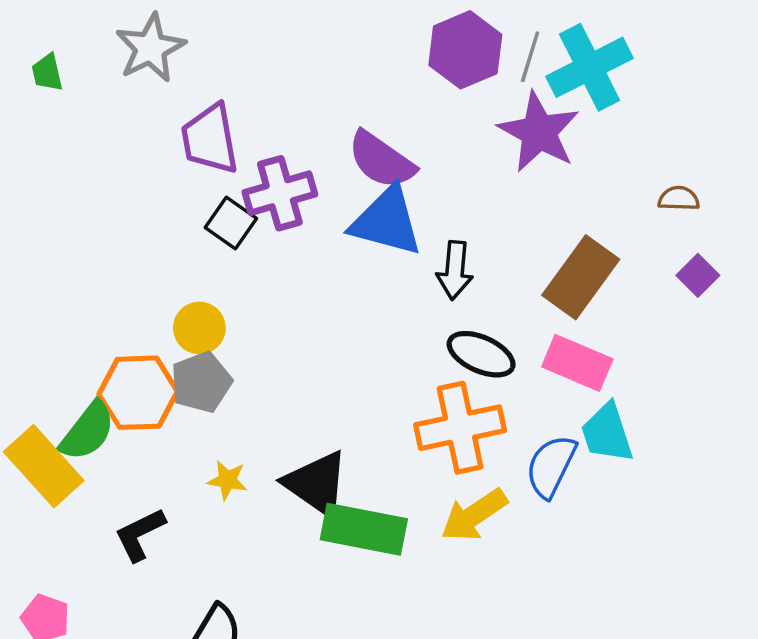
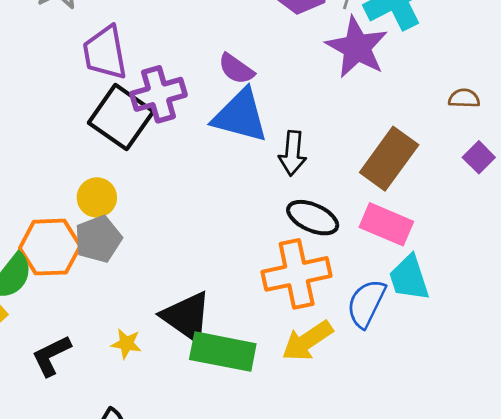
purple semicircle: (381, 160) -> (236, 69), size x0.7
black square: (231, 223) -> (121, 117), size x1.6
yellow star: (227, 480) -> (126, 344), moved

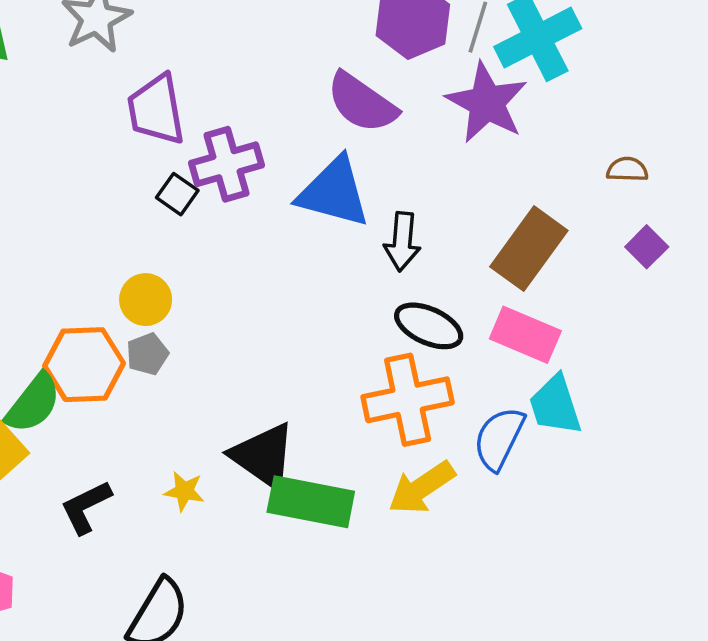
purple semicircle: (236, 69) -> (362, 103), moved, size x1.5
black square: (121, 117) -> (177, 194), size x0.5
gray pentagon: (98, 239) -> (147, 354), size x0.7

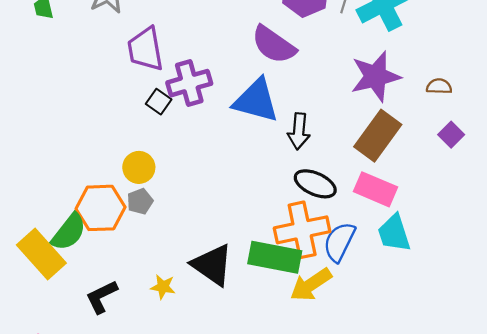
purple star: (487, 103) -> (375, 76), moved, turned 30
blue semicircle: (499, 438) -> (339, 242), moved
green rectangle: (311, 502) -> (275, 257), moved

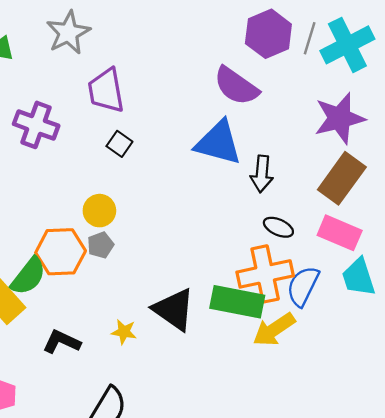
purple cross: (189, 83) -> (36, 125), moved, turned 36
black ellipse: (315, 184) -> (278, 227), size x0.7
black L-shape: (102, 297) -> (62, 342), turned 51

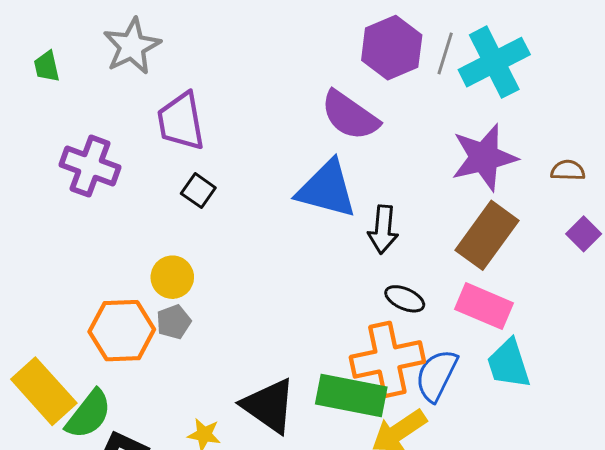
green semicircle: (28, 276) -> (89, 414), moved

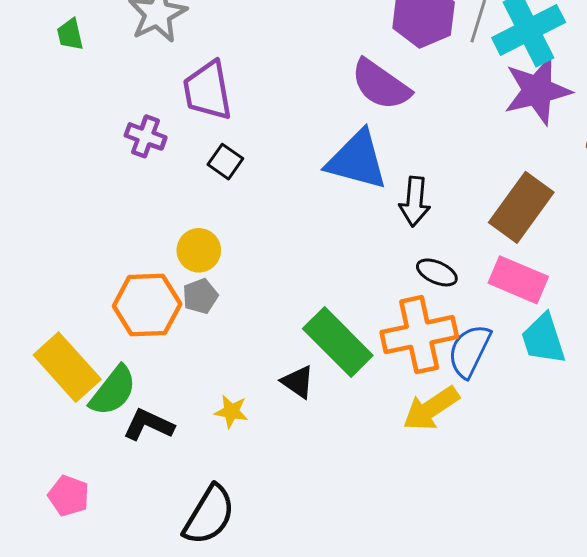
purple star: (484, 157) -> (537, 91), moved
purple cross: (90, 166) -> (146, 136), moved, size x0.7
green rectangle: (351, 396) -> (338, 342), moved, turned 34
black triangle: (269, 406) -> (298, 382), size x0.6

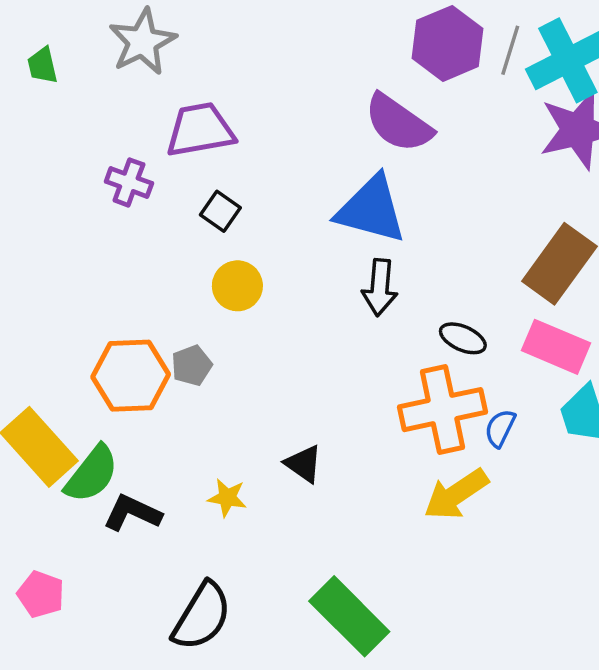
purple trapezoid: (208, 91) -> (200, 130), turned 90
black arrow: (415, 201) -> (380, 288), moved
yellow circle: (199, 250) -> (237, 286), moved
green rectangle: (338, 342) -> (349, 616), moved
blue semicircle: (469, 351) -> (500, 428), size x0.6

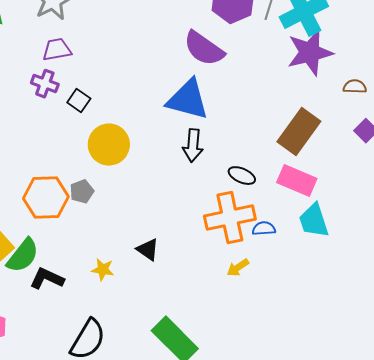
purple trapezoid: (200, 130) -> (57, 50), moved, size x0.7
black square: (220, 211) -> (79, 101), moved
yellow circle: (237, 286) -> (109, 145), size x1.4
blue semicircle: (500, 428) -> (264, 229), turned 60
yellow arrow: (456, 494) -> (238, 268), size x0.6

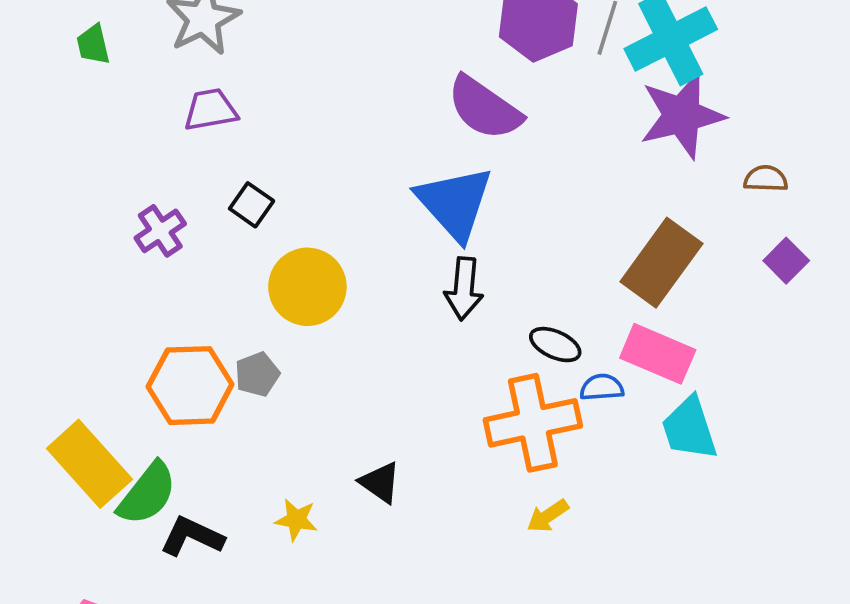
purple cross: (45, 84) -> (160, 231), moved, turned 36
blue triangle: (188, 100) -> (455, 203), turned 33
blue semicircle: (264, 229) -> (602, 387), moved

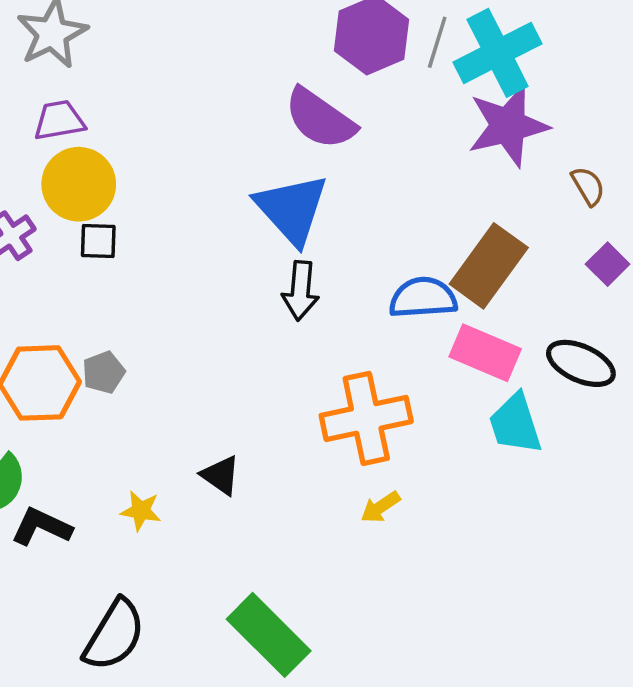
brown semicircle: (766, 179) -> (588, 186), turned 57
black square: (252, 205) -> (98, 241), moved, turned -33
yellow circle: (307, 287) -> (79, 184), moved
black ellipse: (555, 345) -> (581, 363), moved, size x1.4
blue semicircle: (602, 387) -> (423, 298), moved, size x1.6

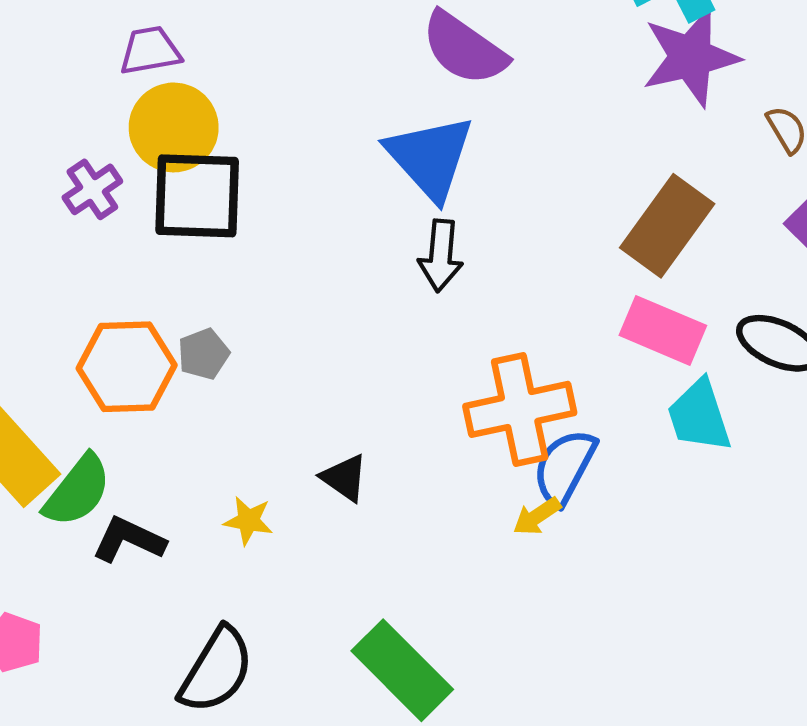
black square: (98, 241) -> (197, 196), size x2.0
blue semicircle: (423, 298) -> (565, 467), moved, turned -58

